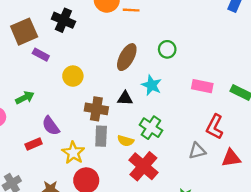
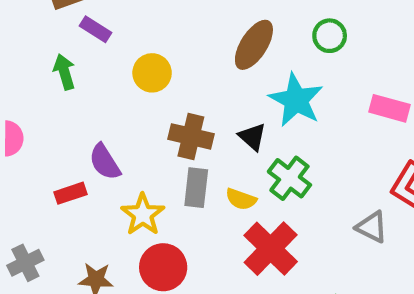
cyan star: (152, 85) -> (296, 100), size x1.4
green arrow: (25, 98) -> (64, 72), moved, turned -84
black triangle: (125, 98) -> (252, 137), moved, turned 35
gray triangle: (197, 151) -> (372, 227), turned 36

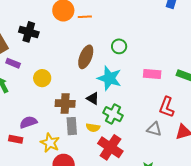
purple semicircle: (105, 162) -> (28, 122), turned 114
red rectangle: (70, 193) -> (16, 139), turned 40

